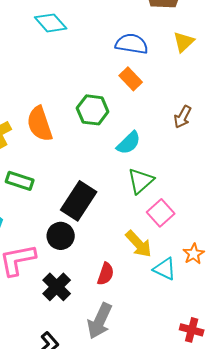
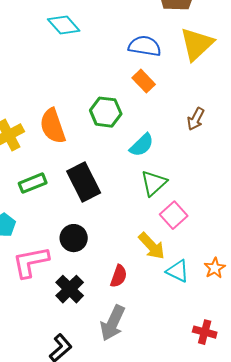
yellow triangle: (184, 42) -> (197, 44), size x1.6
green rectangle: (20, 181) -> (33, 183), turned -40
black rectangle: (79, 201) -> (84, 182), moved, turned -60
orange star: (194, 254) -> (215, 268), moved

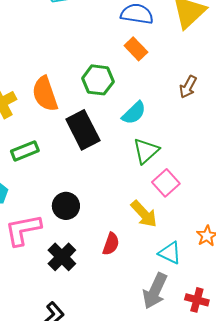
black rectangle: (84, 182) -> (83, 130), moved
cyan triangle: (178, 271) -> (170, 253), moved
gray arrow: (113, 323) -> (155, 291), moved

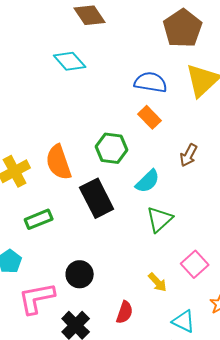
brown arrow: (188, 87) -> (189, 155), moved
pink square: (166, 183) -> (195, 264), moved
yellow arrow: (144, 214) -> (158, 282), size x0.7

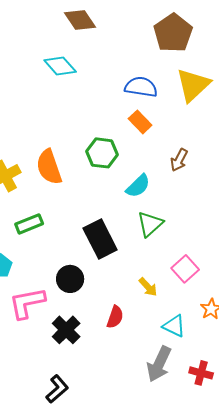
black rectangle: (97, 198) -> (100, 239), moved

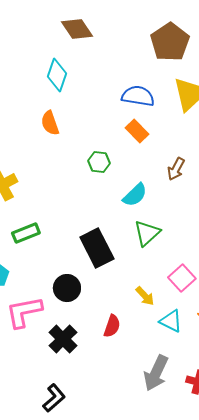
cyan diamond: (60, 66) -> (57, 75), turned 60
green hexagon: (102, 153) -> (99, 162), size x0.7
orange semicircle: (49, 167) -> (50, 123), moved, size x0.7
cyan triangle: (174, 326) -> (171, 321), moved

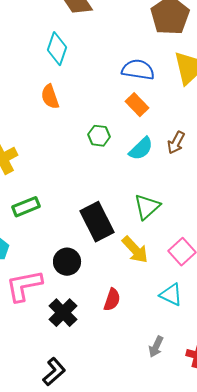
cyan semicircle: (135, 195) -> (141, 149), moved
yellow arrow: (145, 296) -> (135, 250), moved, size x1.4
gray arrow: (156, 373) -> (156, 347), size x0.6

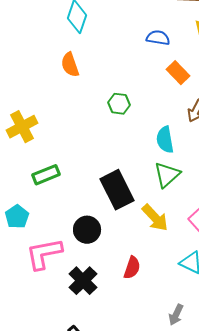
blue semicircle: (138, 70) -> (158, 38), size x0.7
orange rectangle: (137, 105) -> (178, 73), moved
cyan semicircle: (141, 149) -> (165, 140), moved, turned 124

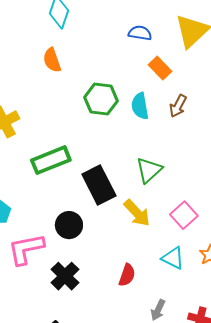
green hexagon: (119, 104) -> (101, 99), size x1.5
cyan semicircle: (165, 140) -> (140, 106), moved
green rectangle: (46, 175) -> (51, 160), moved, size x1.4
red semicircle: (132, 268) -> (127, 275), moved

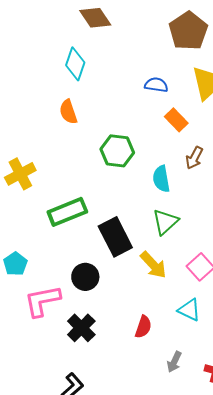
cyan semicircle: (140, 106) -> (161, 179), moved

